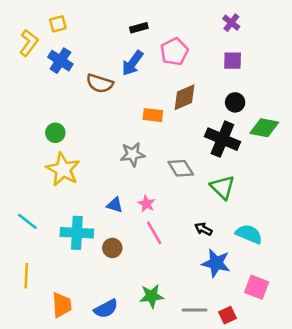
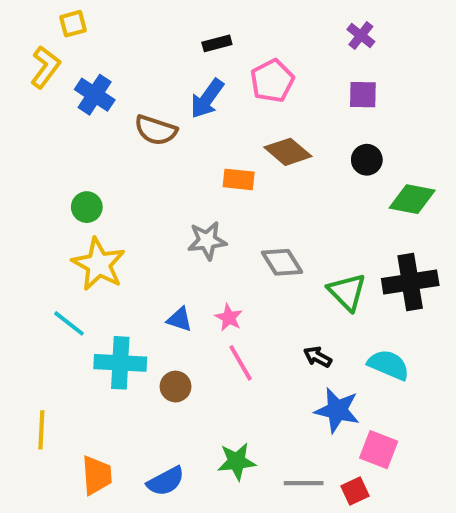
yellow square: (58, 24) -> (73, 24), moved
brown diamond: (184, 97) -> (288, 152), turned 64
black cross: (222, 139) -> (410, 282), moved, turned -32
cyan line: (27, 221) -> (69, 323), moved
pink square: (257, 287) -> (379, 450), moved

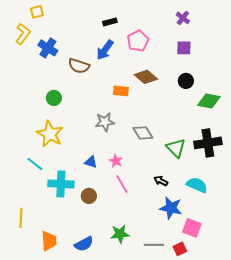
green circle: (87, 207) -> (54, 98), moved

